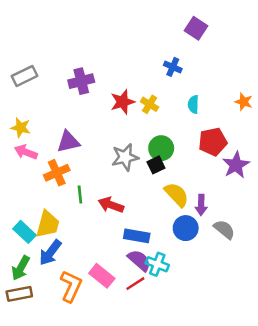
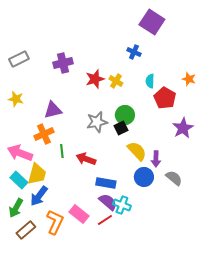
purple square: (196, 28) -> (152, 22), size x1.4
red pentagon: (213, 142) -> (165, 98), moved, turned -30
pink arrow: (26, 152) -> (20, 153), moved, size x1.4
brown rectangle: (19, 294) -> (26, 230), moved, turned -30

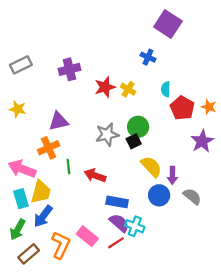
orange star: (189, 79) -> (209, 107), moved
cyan rectangle: (19, 180) -> (21, 199), turned 30

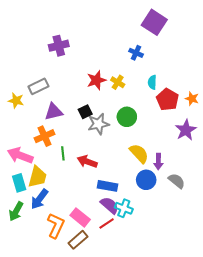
gray rectangle: (21, 65) -> (38, 86), moved
purple cross: (70, 69) -> (59, 46), moved
black square: (134, 141) -> (85, 112), moved
brown rectangle: (29, 254) -> (78, 240), moved

